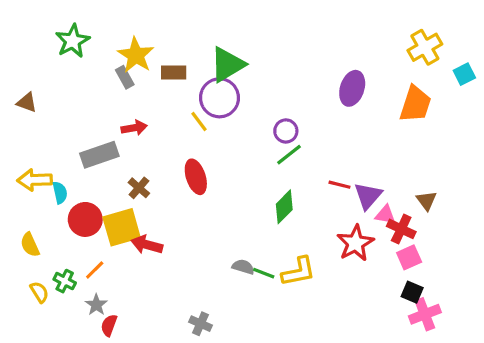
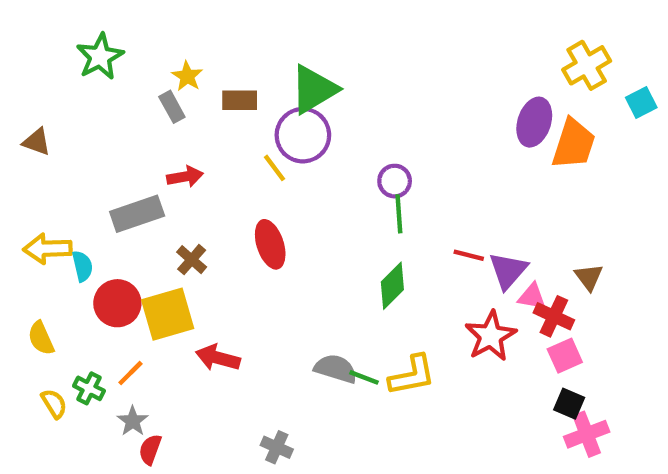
yellow star: (136, 55) -> (187, 76), size x0.6
purple ellipse: (352, 88) -> (534, 122), moved
green line: (289, 155) -> (399, 214), turned -56
red arrow: (147, 245) -> (218, 358), moved
gray semicircle: (243, 267) -> (336, 369), size x1.4

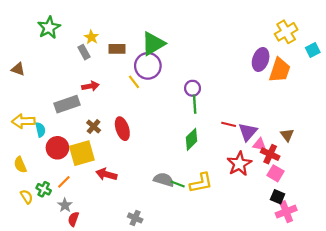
red ellipse: (270, 244) -> (122, 129), moved
pink square: (565, 356) -> (275, 173), turned -35

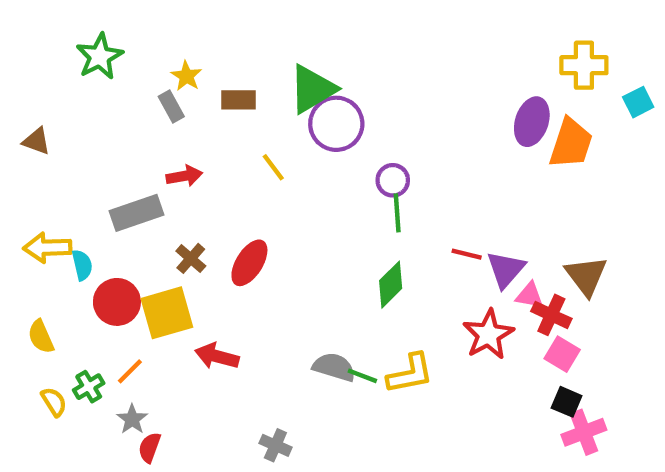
yellow cross: (286, 32) -> (584, 65), turned 30
purple circle: (148, 66) -> (336, 124), moved
red ellipse: (122, 129) -> (249, 263), turned 50
brown triangle: (287, 135) -> (586, 276), size x1.5
green cross: (44, 189) -> (89, 387), turned 32

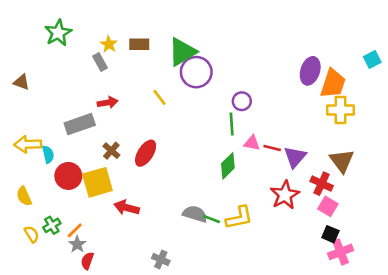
yellow cross: (584, 65) -> (341, 110), moved
brown rectangle: (239, 100) -> (139, 44), moved
purple circle: (393, 180) -> (242, 101), moved
pink triangle: (530, 295) -> (252, 143), moved
orange line: (130, 371) -> (75, 230), moved

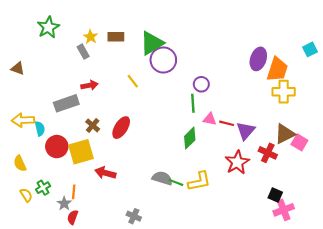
brown triangle: (342, 161) -> (285, 134), turned 40
pink square: (328, 206) -> (299, 142), moved
orange line: (75, 230) -> (74, 192), moved, turned -40

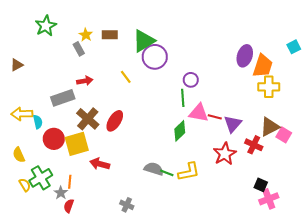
brown triangle: (18, 68) -> (17, 65), turned -48
pink triangle: (210, 119) -> (199, 113), size x1.5
brown cross: (93, 125) -> (88, 119), size x1.6
green cross: (43, 188) -> (41, 178), size x1.6

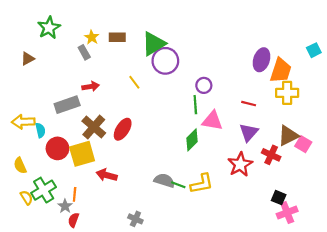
brown triangle: (17, 65) -> (28, 59), moved
red line: (215, 117) -> (249, 104), moved

